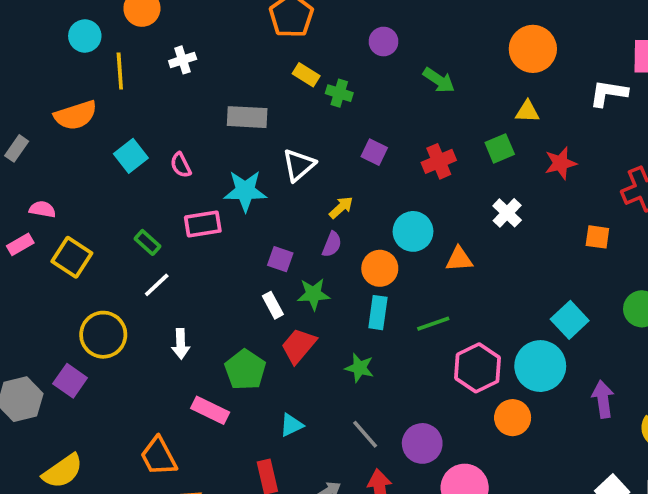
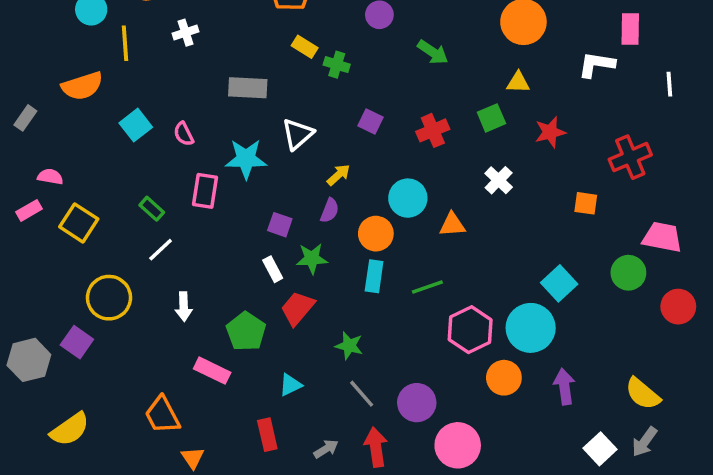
pink rectangle: (203, 224) -> (205, 191), turned -72
green star: (360, 368) -> (349, 346), moved
purple arrow: (603, 399) -> (564, 387), moved

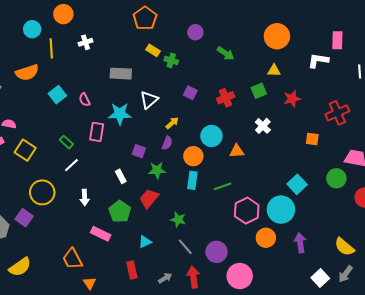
white rectangle: (273, 269) -> (121, 176), moved

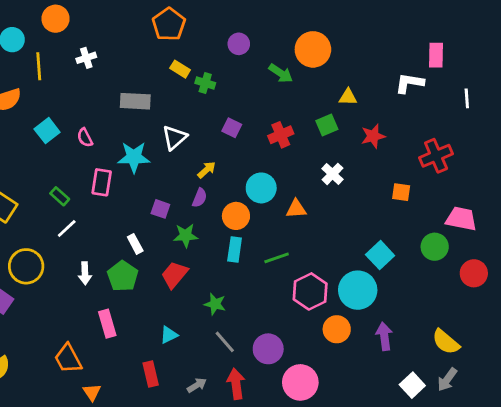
orange circle: (277, 36) -> (313, 49), moved
green pentagon: (120, 212) -> (123, 276), moved
pink rectangle: (101, 234) -> (107, 324), turned 48

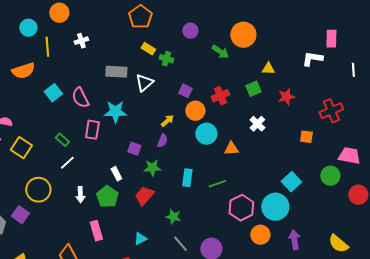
pink semicircle: (85, 138) -> (80, 98), size x1.5
white triangle: (174, 138) -> (144, 83), moved
orange circle: (236, 216) -> (195, 111), moved

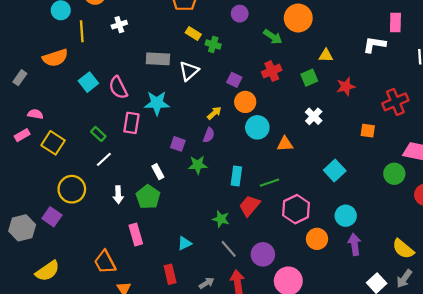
red cross: (220, 96) -> (272, 71), moved
cyan square: (291, 182) -> (335, 170), moved
red trapezoid: (144, 196) -> (250, 206), moved
cyan circle: (275, 207) -> (346, 216), moved, size x0.7

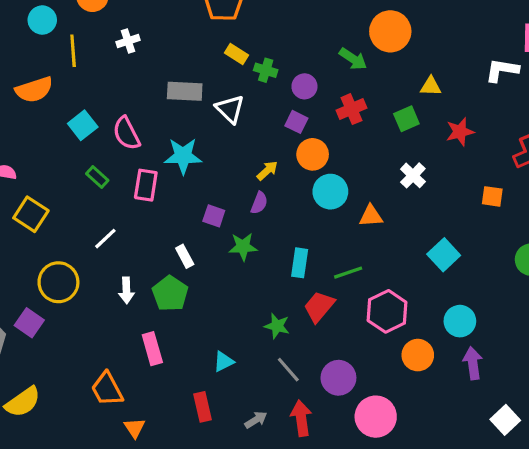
purple circle: (240, 14) -> (304, 86), moved
white triangle: (189, 71) -> (230, 109), turned -35
green rectangle: (98, 134) -> (97, 177), moved

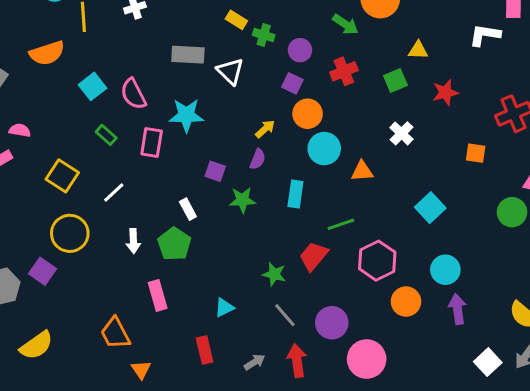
yellow square: (31, 214) -> (62, 176), moved
cyan rectangle: (300, 263) -> (295, 194), moved

